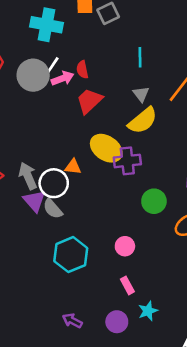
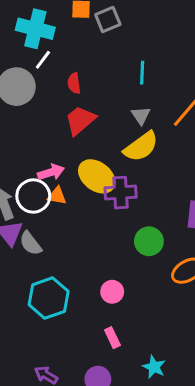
white line: (53, 65) -> (43, 60), moved
pink arrow: (63, 78) -> (51, 172), moved
white circle: (54, 183) -> (33, 196), moved
cyan star: (148, 311) -> (154, 367), moved, turned -30

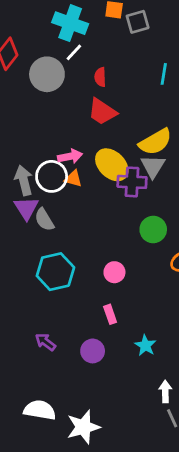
gray triangle: (141, 116) -> (153, 166), moved, size x1.4
red trapezoid: (80, 120) -> (102, 112), turned -112

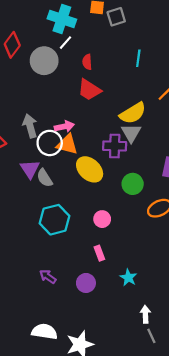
yellow ellipse: (112, 165) -> (90, 169), moved
orange triangle: (73, 179) -> (67, 144), size x1.5
gray arrow: (24, 180) -> (30, 126), moved

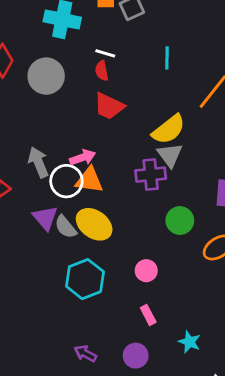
white line: (65, 43) -> (105, 53), moved, turned 72
yellow ellipse: (90, 169) -> (94, 224), moved

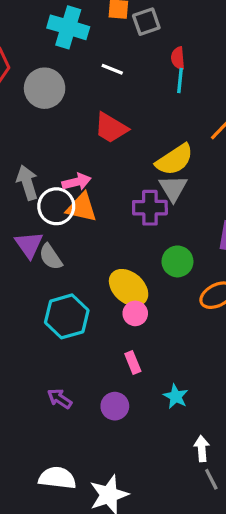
red semicircle: (102, 71) -> (178, 58), moved
yellow ellipse: (94, 224) -> (129, 288), moved

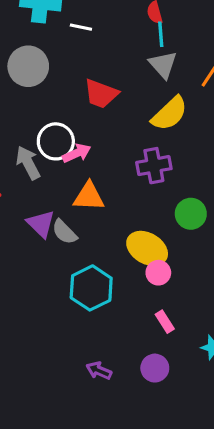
white line: (112, 69) -> (81, 27), moved
gray triangle: (173, 188) -> (163, 65), moved
white circle: (56, 206) -> (56, 141), moved
orange triangle: (82, 208) -> (89, 197), moved

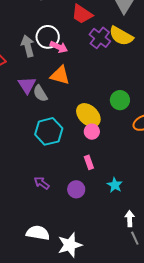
yellow semicircle: (170, 114) -> (121, 36), turned 60
pink arrow: (77, 153) -> (59, 47), turned 36
purple cross: (154, 166) -> (100, 38), moved, turned 35

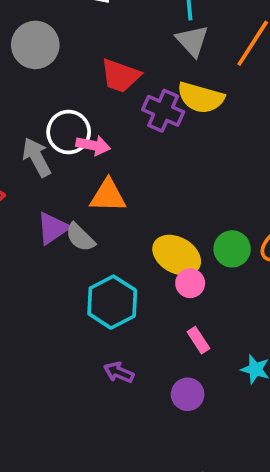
purple triangle: (27, 85) -> (53, 228), turned 42
green circle: (120, 100) -> (232, 249), moved
purple arrow: (42, 183) -> (119, 372), moved

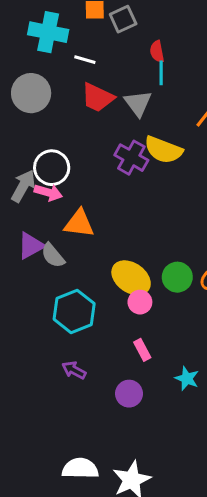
gray triangle: (192, 41) -> (138, 103), moved
red trapezoid: (120, 76) -> (98, 98), moved
pink arrow: (93, 145) -> (48, 192), moved
gray arrow: (37, 157) -> (23, 186), turned 52

